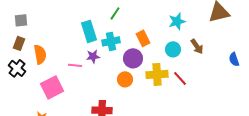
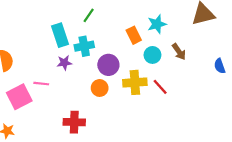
orange rectangle: (143, 38) -> (134, 35), moved
pink line: (75, 65) -> (41, 84), moved

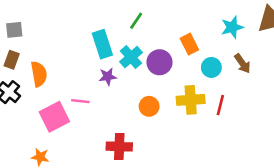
cyan star: (157, 24) -> (232, 27), moved
cyan cross: (84, 46) -> (131, 57), turned -30
purple circle: (108, 65) -> (159, 62), moved
red line: (160, 87) -> (220, 105), turned 56

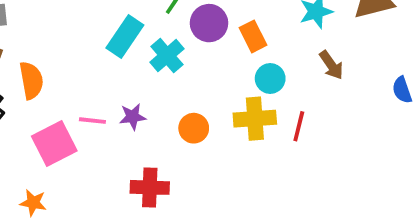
cyan rectangle: (102, 44) -> (125, 36), turned 52
purple circle: (159, 62) -> (209, 23), moved
cyan circle: (211, 67) -> (270, 78), moved
purple star: (108, 77) -> (133, 117), moved

